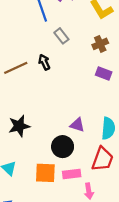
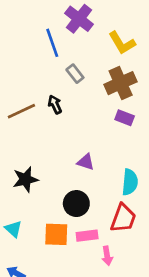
brown cross: (100, 44) -> (121, 83), size x1.6
purple triangle: (77, 125) -> (86, 162), moved

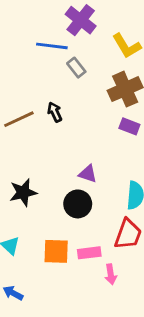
blue line: (52, 43) -> (52, 46), turned -64
gray rectangle: (75, 74) -> (76, 68), moved
black circle: (76, 204) -> (78, 204), moved

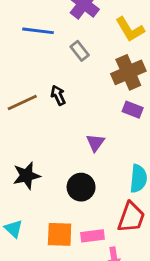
blue line: (52, 46) -> (38, 31), moved
purple triangle: (88, 174) -> (95, 143), moved, turned 48

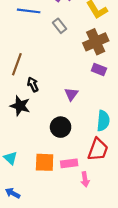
black arrow: (58, 95) -> (33, 84), moved
brown line: (22, 102) -> (17, 64), turned -45
black star: (27, 176) -> (20, 106), moved, turned 30

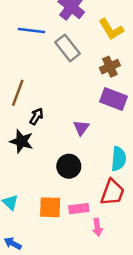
gray rectangle: (59, 26) -> (68, 48), size x1.5
brown cross: (96, 42) -> (110, 67), size x0.7
purple rectangle: (99, 70) -> (114, 99), size x1.5
black arrow: (33, 84) -> (36, 116), turned 56

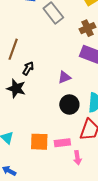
purple triangle: (81, 128) -> (64, 77), turned 32
black circle: (69, 166) -> (69, 104), moved

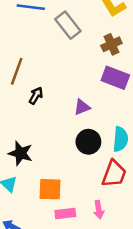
black star: (16, 88) -> (20, 153), moved
pink rectangle: (62, 143) -> (65, 214), moved

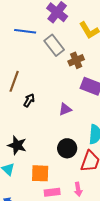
brown cross: (111, 44) -> (76, 60), moved
black circle: (88, 142) -> (67, 148), moved

